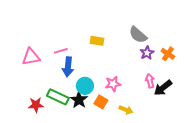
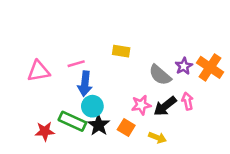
gray semicircle: (138, 35) -> (160, 75), moved
orange cross: (168, 54) -> (210, 67), size x1.5
cyan circle: (85, 86) -> (92, 106), moved
black arrow: (163, 88) -> (165, 106), moved

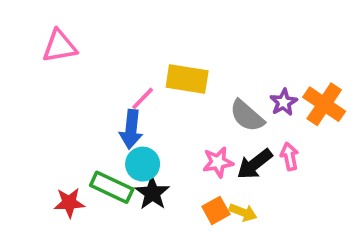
yellow rectangle: (121, 51) -> (187, 79), size x1.5
pink line: (76, 64) -> (143, 98), moved, turned -30
pink triangle: (39, 71) -> (60, 46), moved
orange square: (126, 128) -> (216, 210), moved, turned 30

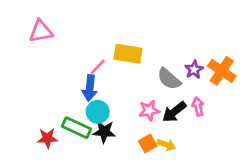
black star: (152, 193) -> (104, 132), turned -30

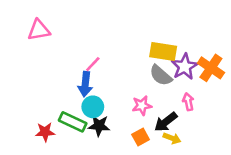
yellow rectangle: (128, 54) -> (163, 52), moved
purple star: (194, 70) -> (185, 67), size x1.5
black arrow: (174, 112) -> (166, 122), moved
yellow arrow: (166, 145) -> (172, 138), moved

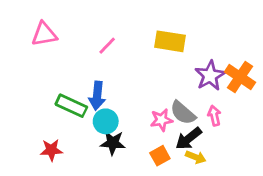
yellow rectangle: (163, 52) -> (170, 41), moved
pink line: (93, 64) -> (107, 46), moved
gray semicircle: (161, 75) -> (183, 113), moved
green rectangle: (73, 122) -> (71, 106), moved

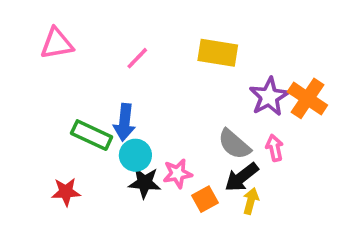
pink star: (161, 120) -> (178, 174), moved
yellow arrow: (196, 157) -> (251, 201), turned -96

